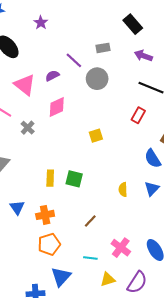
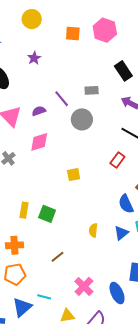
cyan line: (90, 258) -> (44, 297), moved

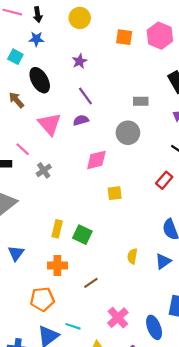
purple line: (62, 99) -> (85, 96), moved
pink diamond: (39, 142) -> (96, 160), moved
orange cross: (14, 245) -> (57, 266), moved

